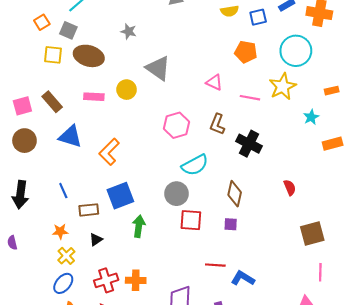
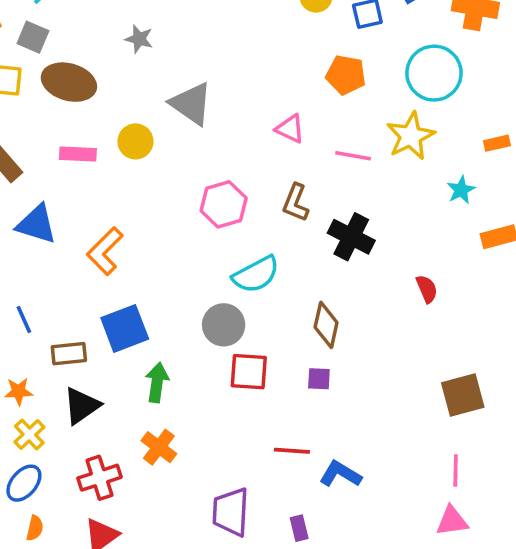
red semicircle: (290, 188) -> (427, 289), moved
black triangle: (96, 240) -> (82, 406), size x1.6
pink line: (320, 272) -> (456, 471), moved
orange cross: (136, 280) -> (159, 447), moved, turned 36

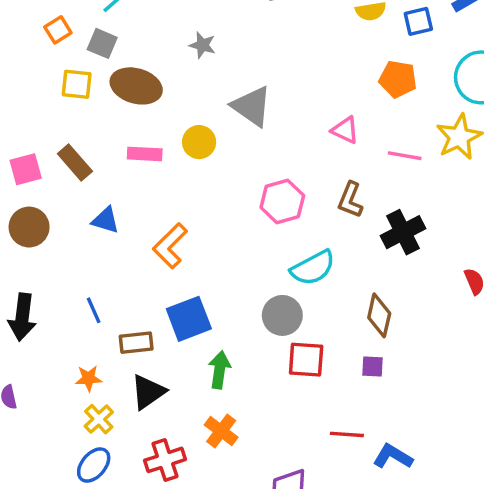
blue triangle: (37, 224) -> (106, 220), size x0.7
black cross: (351, 237) -> (403, 232), turned 36

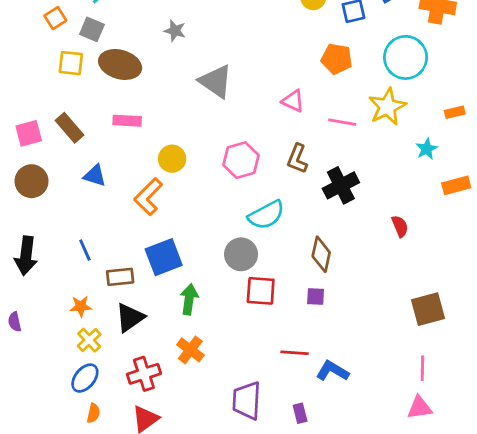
yellow circle: (199, 142) -> (172, 159), moved

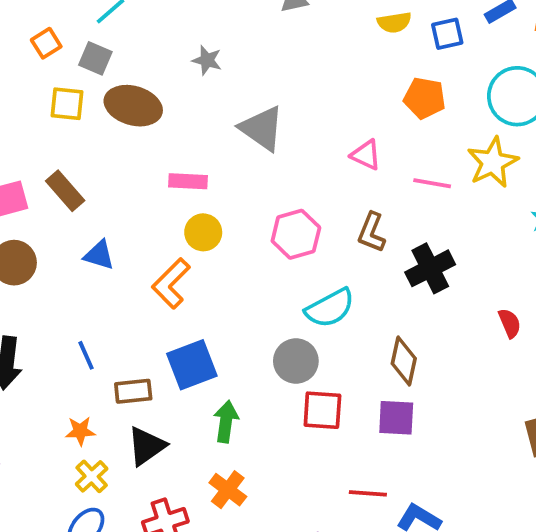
pink rectangle: (127, 121) -> (188, 181), moved
purple square: (316, 296) -> (396, 418), size x1.5

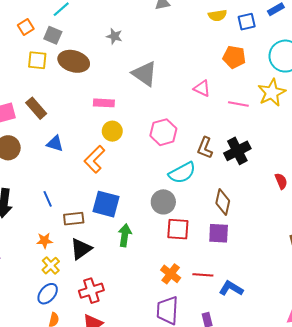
brown L-shape: (372, 232) -> (205, 148), moved
blue square: (192, 365) -> (106, 204), turned 36
orange cross: (228, 490) -> (171, 274), moved

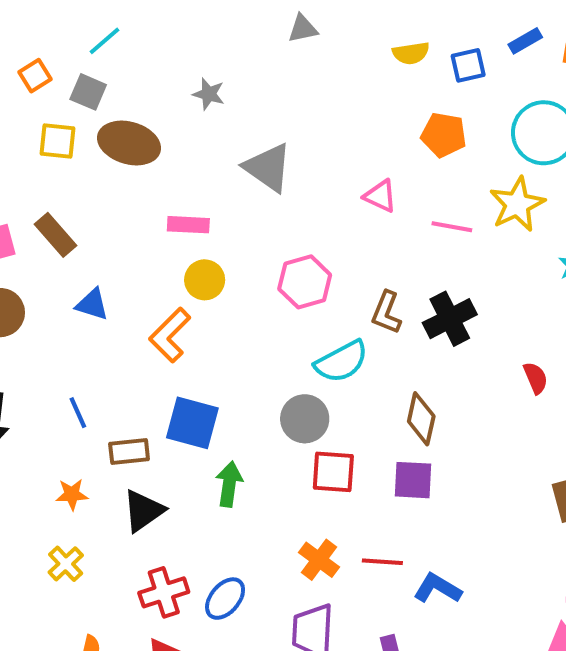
yellow cross: (51, 266) -> (66, 564), moved
blue ellipse: (48, 294) -> (225, 599), moved

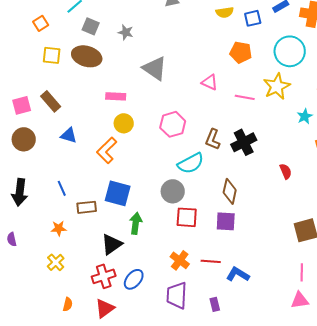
gray square: (88, 92) -> (91, 26), moved
black triangle: (143, 511) -> (112, 244), moved

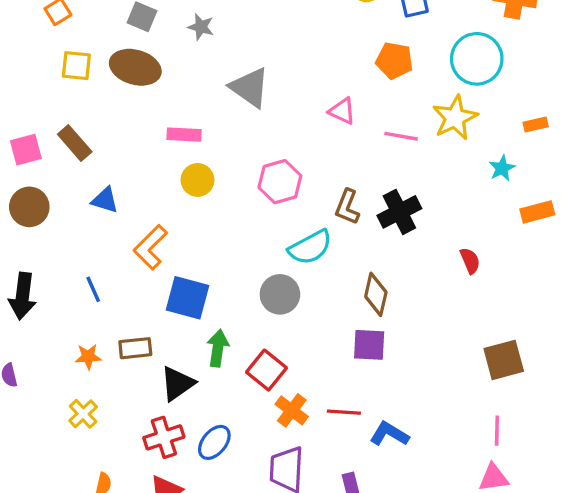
orange L-shape: (107, 150) -> (150, 247), moved
brown rectangle: (87, 207) -> (135, 348), moved
red square: (187, 217) -> (266, 370), moved, turned 35

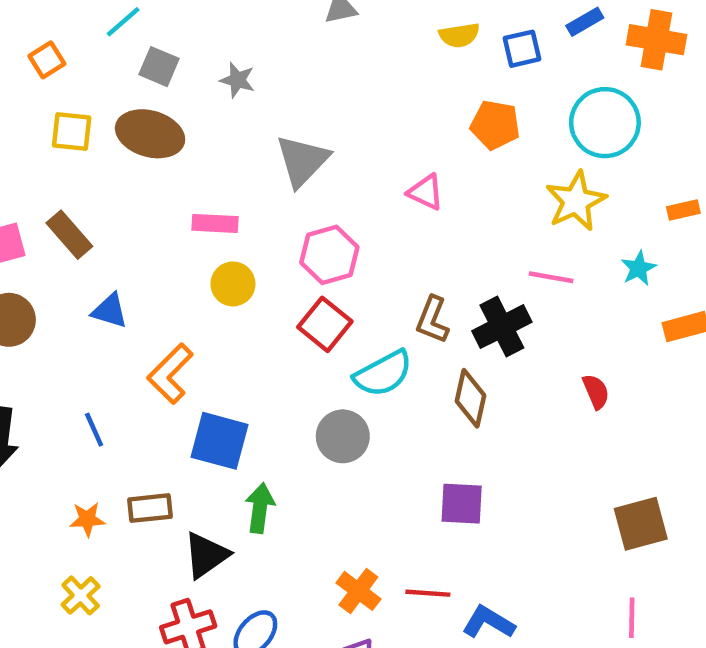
gray triangle: (250, 87) -> (302, 161), turned 39
pink line: (401, 136) -> (551, 277), moved
pink hexagon: (280, 182) -> (329, 255), moved
brown diamond: (376, 294) -> (470, 398), moved
red square: (266, 370) -> (325, 324), moved

